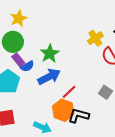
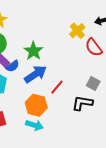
orange hexagon: (63, 110) -> (36, 105), moved
black L-shape: (79, 116) -> (82, 103), moved

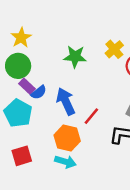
green star: (33, 51) -> (75, 57), moved, turned -30
blue arrow: (35, 74) -> (66, 101), turned -80

